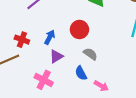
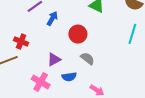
blue arrow: (50, 37) -> (52, 18), moved
blue semicircle: (81, 73) -> (69, 77), moved, turned -72

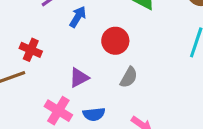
gray semicircle: (88, 58) -> (129, 77), turned 80
blue semicircle: (69, 77) -> (94, 114), moved

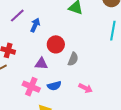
red circle: (115, 41) -> (56, 44), moved
purple triangle: (79, 78) -> (41, 64), turned 40

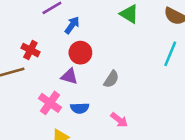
red circle: (56, 44) -> (80, 53), moved

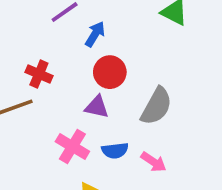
gray semicircle: (111, 79) -> (156, 106), size x1.5
pink arrow: (119, 120) -> (153, 162), moved

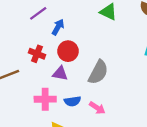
red cross: (39, 74) -> (37, 54), moved
pink cross: (72, 146) -> (45, 99), turned -30

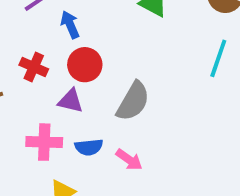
blue arrow: (58, 27) -> (70, 25), turned -56

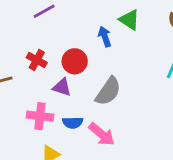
blue arrow: (70, 25) -> (105, 37), moved
pink arrow: (129, 160) -> (102, 134), size x1.4

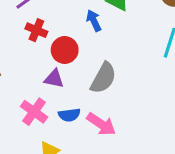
red cross: (37, 60) -> (36, 30), moved
pink cross: (40, 116) -> (34, 112), turned 35

